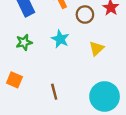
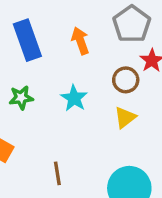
brown circle: (85, 15) -> (126, 80), moved

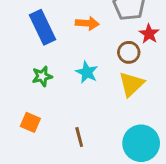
orange arrow: (80, 41) -> (87, 23), turned 120
yellow triangle: (125, 117) -> (131, 84), size x1.4

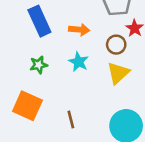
orange arrow: (87, 23) -> (79, 30), moved
orange square: (30, 122) -> (27, 106), size x1.6

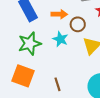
brown circle: (116, 45) -> (78, 24), moved
green star: (39, 65) -> (30, 44), size x1.6

